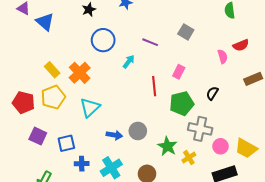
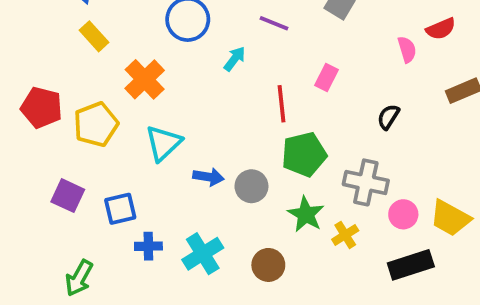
yellow rectangle: (52, 70) -> (94, 36), moved
red pentagon: (23, 102) -> (42, 107), moved
green pentagon: (182, 103) -> (304, 154), moved
blue arrow: (114, 135) -> (208, 177), moved

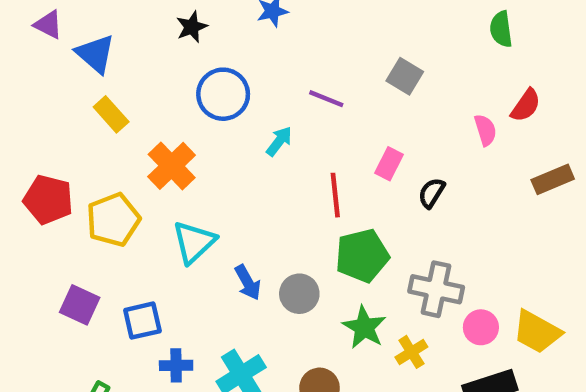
red semicircle: (441, 29) -> (526, 105), turned -32
black semicircle: (388, 117) -> (432, 193), moved
blue arrow: (208, 177) -> (248, 282), turned 52

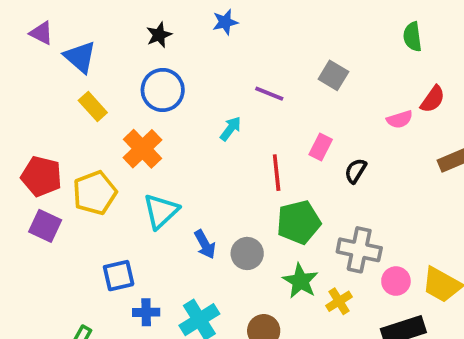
blue circle: (223, 94) -> (163, 90), moved
pink semicircle: (485, 130) -> (400, 119), turned 90
purple square: (80, 305) -> (45, 226), moved

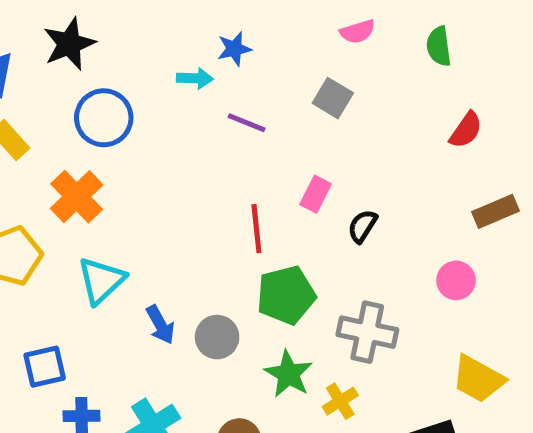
blue star: (225, 22) -> (234, 49), moved
black star: (159, 35) -> (69, 44), moved, size x1.5
pink semicircle: (400, 119) -> (357, 32), moved
cyan arrow: (231, 129) -> (195, 78), moved, turned 55
pink circle: (396, 281) -> (456, 280), moved

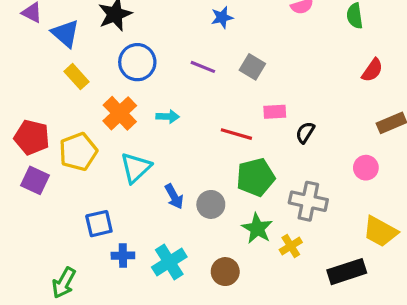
cyan arrow: (195, 78) -> (168, 117), moved
gray square: (333, 98) -> (252, 67), moved
purple line: (247, 123) -> (203, 67), moved
pink rectangle: (316, 194) -> (275, 112), turned 60
red line: (256, 229) -> (236, 134), turned -68

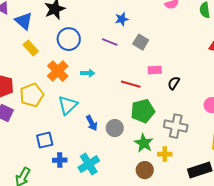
blue star: (222, 17) -> (122, 19), moved
yellow cross: (291, 246) -> (165, 154), turned 32
brown circle: (225, 272) -> (145, 170), moved

